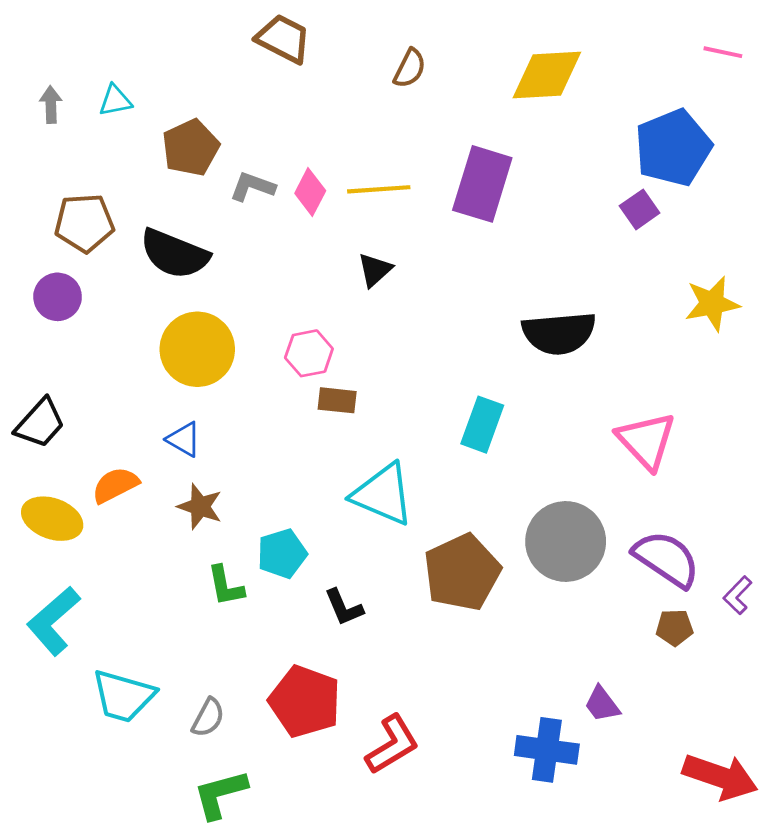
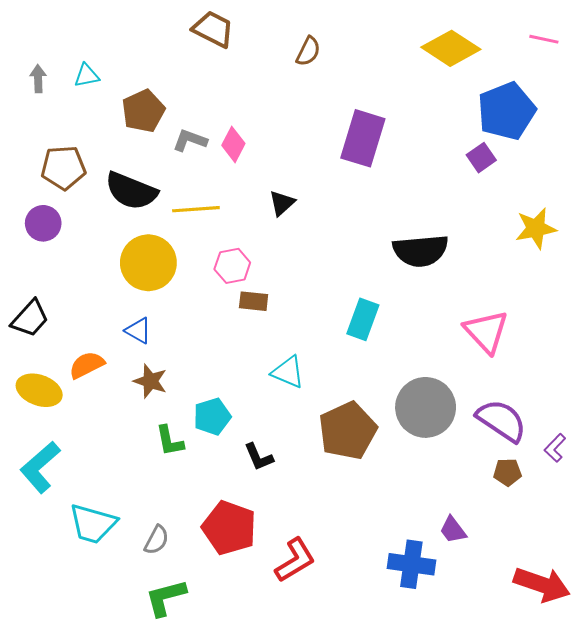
yellow diamond: (547, 75) -> (451, 48), moved, turned 36
yellow line: (379, 189) -> (196, 209), moved
cyan triangle: (383, 494) -> (288, 372), size x0.7

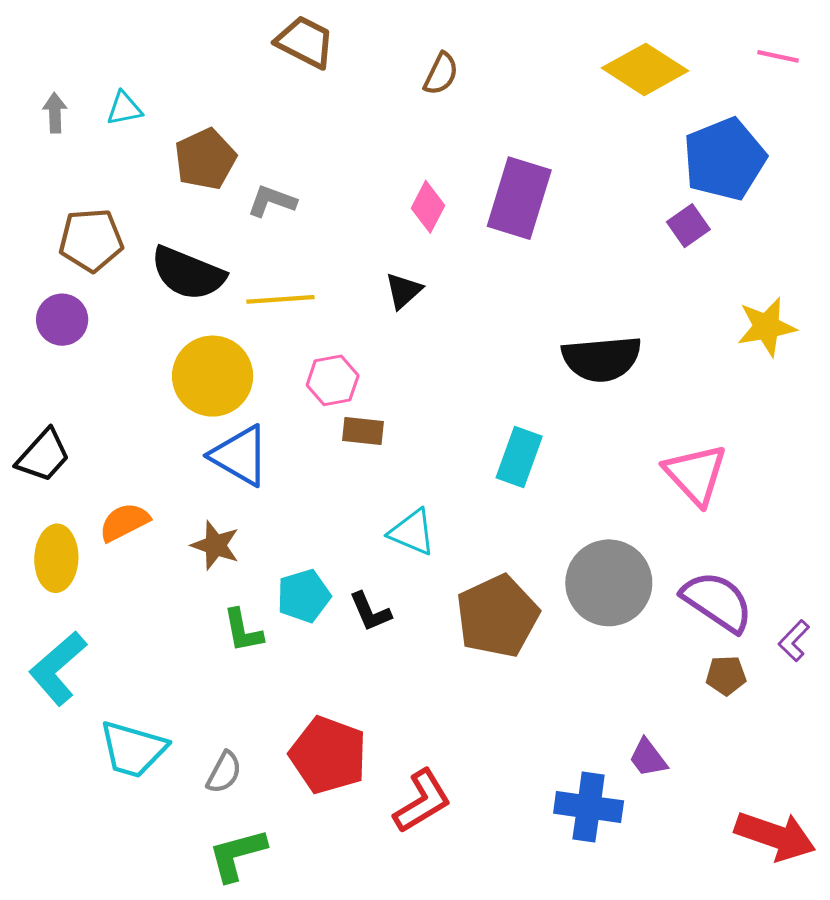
pink diamond: (233, 144) -> (428, 207), moved
blue triangle: (138, 331) -> (240, 456), moved, size x1.6
yellow ellipse: (39, 390) -> (56, 558), turned 72
black L-shape: (259, 457) -> (370, 612), moved

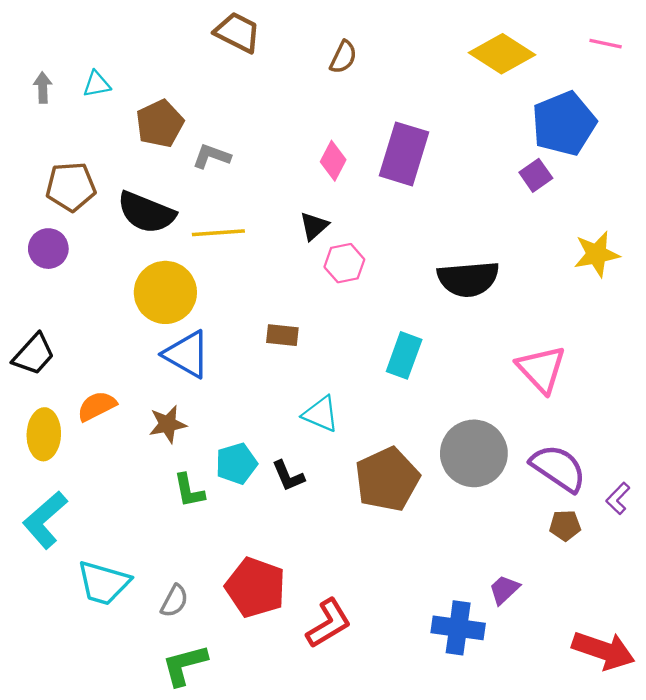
pink hexagon: (333, 380) -> (344, 263), moved
brown star: (215, 545) -> (168, 424), turned -30
purple trapezoid: (648, 758) -> (504, 590), turned 84

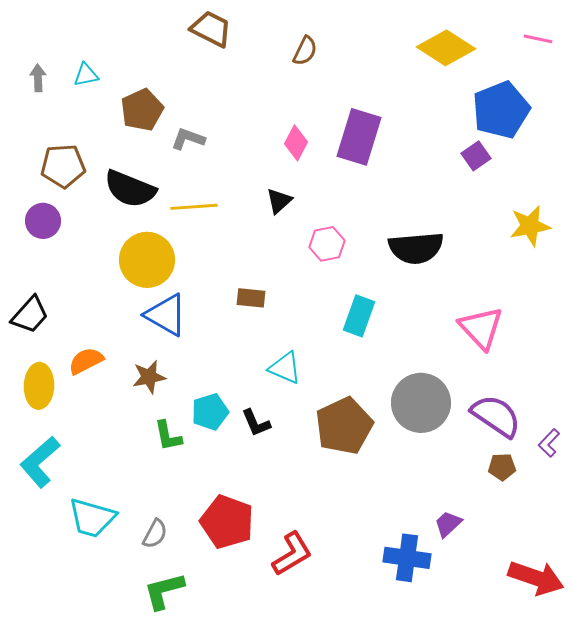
pink hexagon: (344, 263) -> (327, 244), moved

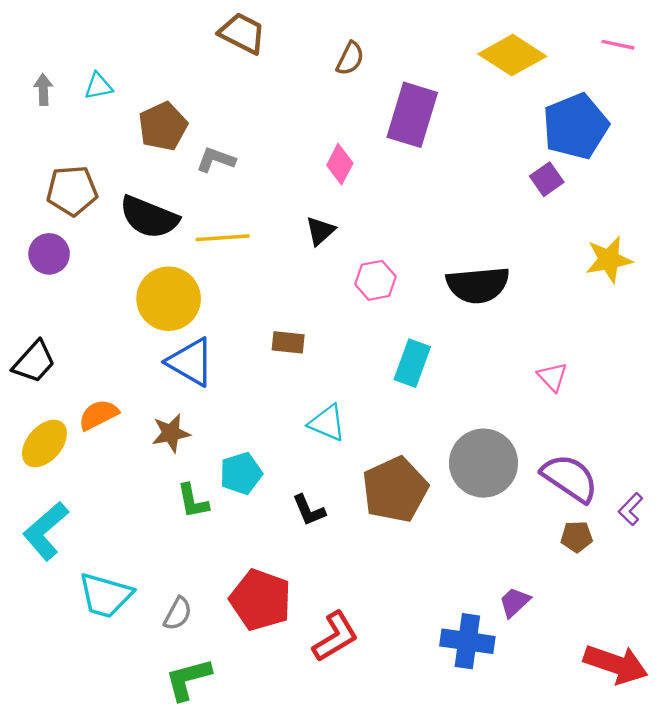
purple rectangle: (359, 137) -> (412, 115), moved
pink triangle: (481, 328) -> (552, 377), size x0.6
yellow ellipse: (39, 386) -> (44, 444), turned 39
black L-shape: (256, 423) -> (309, 510), moved

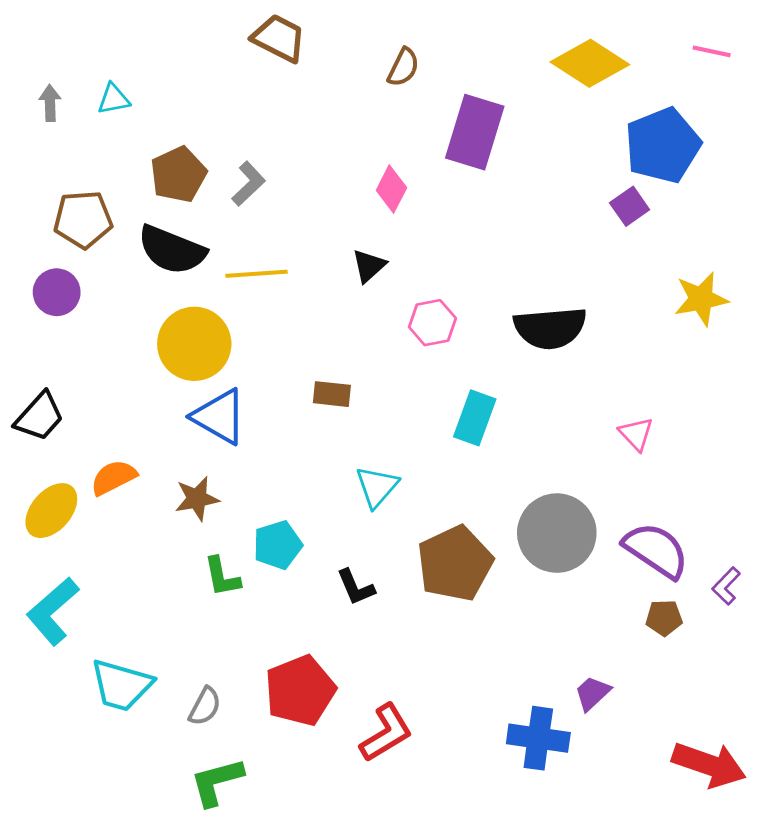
brown pentagon: (163, 126) -> (178, 174), moved
gray L-shape: (216, 160) -> (249, 184), turned 117
cyan triangle: (327, 423) -> (377, 487), turned 48
red pentagon: (261, 600) -> (300, 691), turned 30

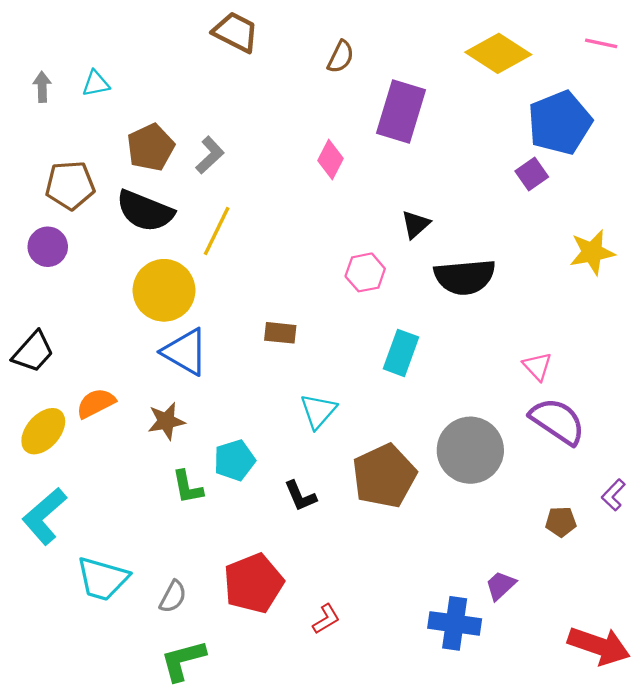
black triangle: (369, 266) -> (416, 224), moved
yellow line: (256, 274) -> (217, 231), turned -60
purple semicircle: (656, 550) -> (557, 421), moved
red L-shape: (386, 733) -> (326, 619), size x0.6

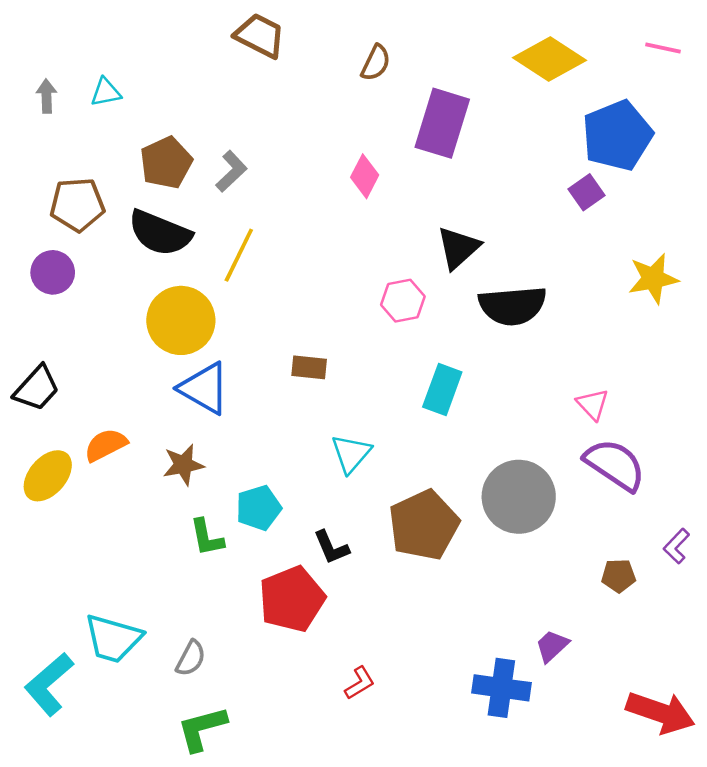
black triangle: (416, 224) -> (458, 248), size x1.4
cyan L-shape: (44, 516) -> (49, 684), moved
red pentagon: (253, 583) -> (292, 599), moved

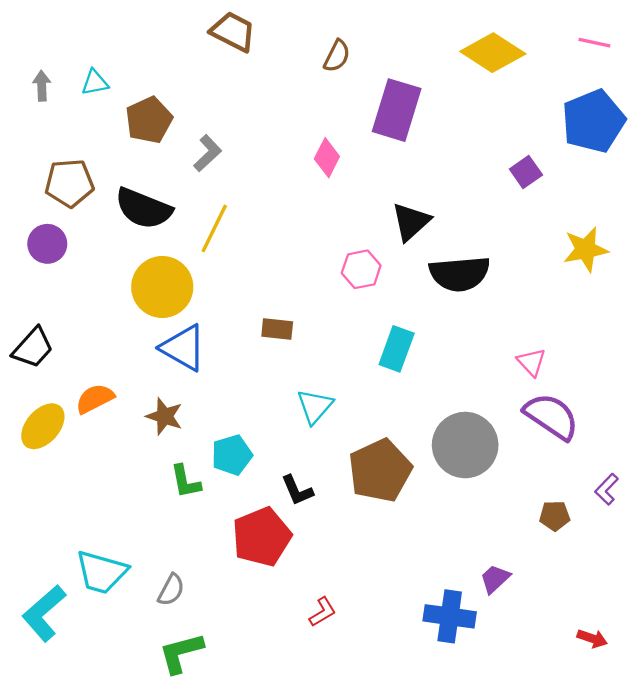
blue pentagon: (617, 136) -> (593, 121), moved
brown pentagon: (166, 163) -> (149, 120), moved
brown star: (183, 465) -> (164, 416), turned 30
red arrow: (660, 713) -> (592, 638), size x0.5

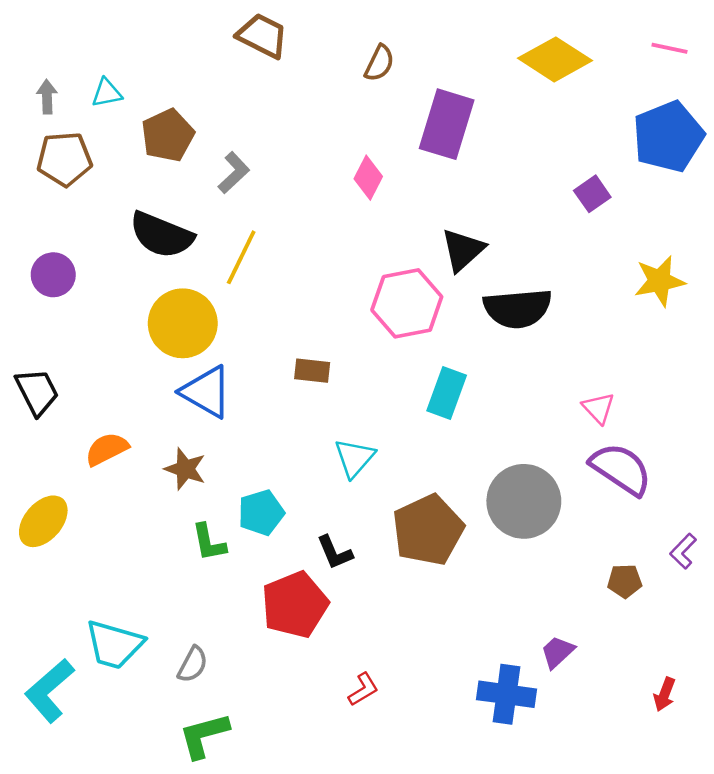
brown pentagon: (69, 183) -> (64, 159), moved
pink hexagon: (361, 269) -> (407, 303), size x1.6
black trapezoid: (33, 348) -> (37, 392), turned -69
yellow ellipse: (43, 426) -> (43, 521), moved
red arrow: (592, 638) -> (665, 694), moved, turned 92

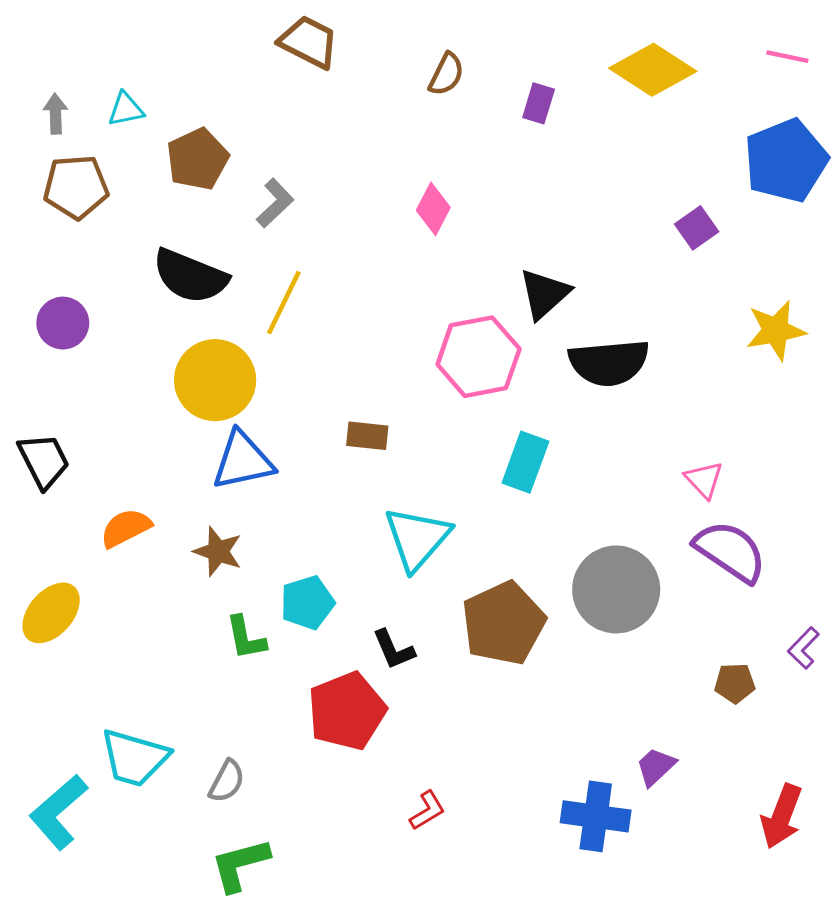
purple rectangle: (447, 124) -> (539, 103), moved, size x0.5
blue triangle: (206, 392) -> (243, 461), turned -42
cyan triangle: (355, 458) -> (417, 538), size x1.4
red arrow: (665, 694) -> (782, 816), size x1.6

